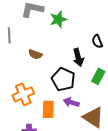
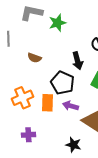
orange rectangle: (48, 109) -> (47, 103), moved

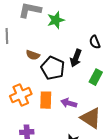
black arrow: (77, 61) -> (76, 58), turned 36
black pentagon: (62, 83) -> (53, 68), moved

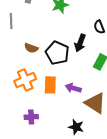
brown semicircle: (33, 55) -> (31, 48), moved

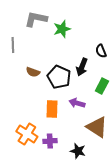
orange cross: (25, 80) -> (27, 134), moved, turned -35
purple arrow: (73, 88) -> (77, 103), moved
purple cross: (31, 117) -> (50, 141), moved

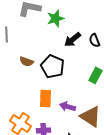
black arrow: (82, 67) -> (72, 39), moved, turned 30
purple arrow: (77, 103) -> (68, 106), moved

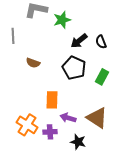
black pentagon: (52, 66) -> (74, 68), moved
purple arrow: (68, 106) -> (68, 118), moved

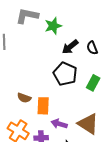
brown semicircle: (33, 63) -> (24, 98), moved

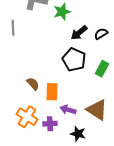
black semicircle: (92, 48) -> (101, 34), turned 80
brown semicircle: (24, 98) -> (33, 84), turned -152

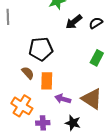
black pentagon: (74, 60) -> (41, 49), moved, turned -30
purple cross: (50, 124) -> (43, 123), moved

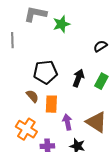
black arrow: (74, 22) -> (78, 78), moved, turned 150
purple arrow: (63, 99) -> (67, 122), turned 63

